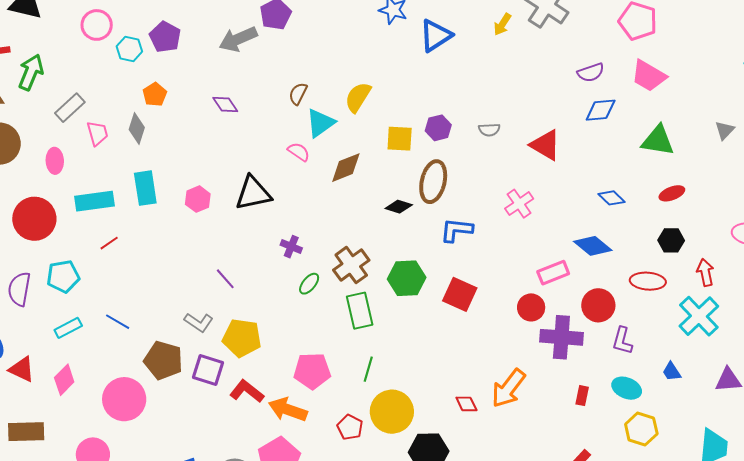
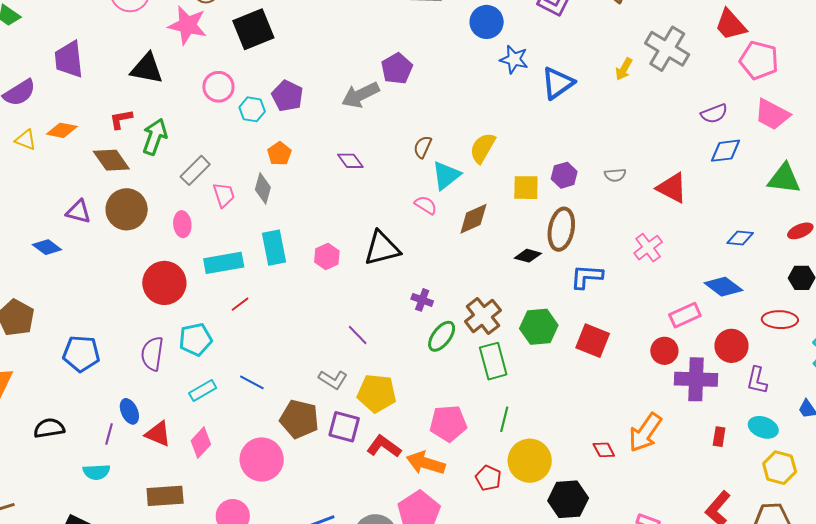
blue diamond: (612, 198) -> (740, 238), turned -36
green ellipse: (309, 284) -> (442, 336), size x1.4

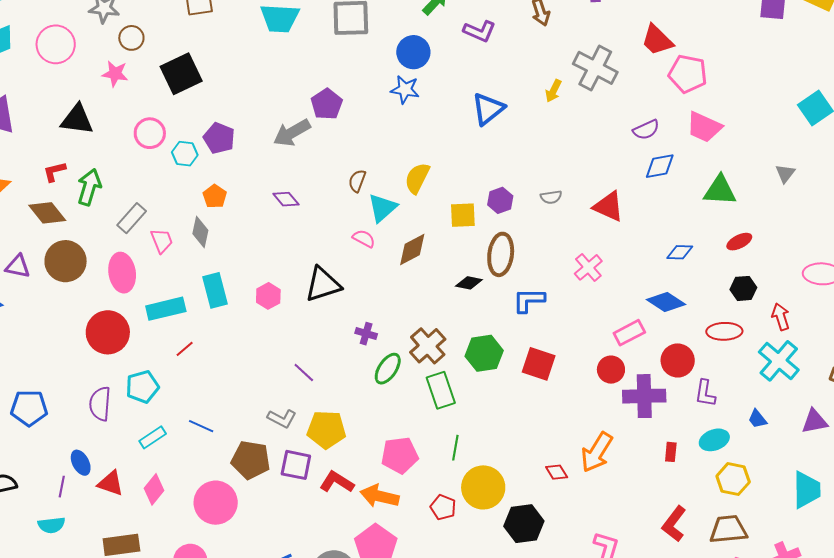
pink star: (187, 25) -> (115, 74), size x0.7
blue star: (514, 59) -> (405, 90), moved
pink ellipse: (182, 224) -> (122, 273), size x1.5
cyan ellipse: (763, 427) -> (714, 440), turned -36

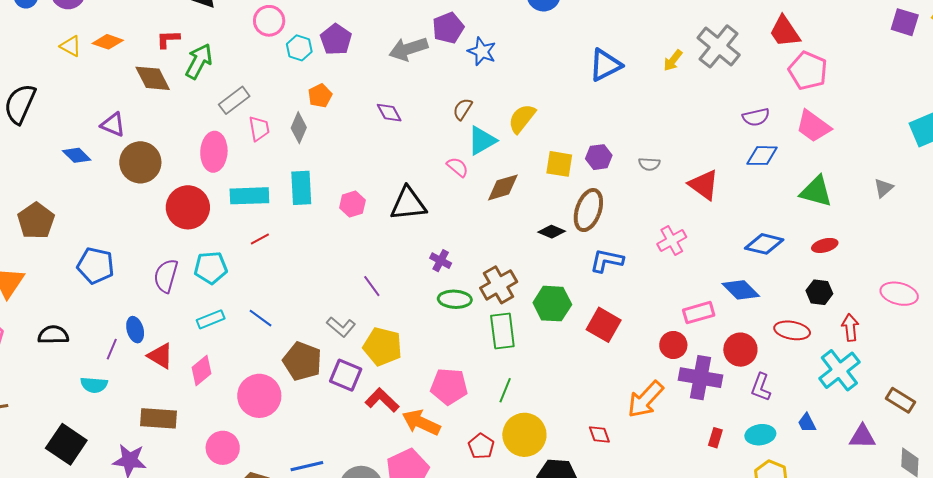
blue star: (405, 90) -> (482, 51), moved
blue diamond: (680, 252) -> (764, 244), size x1.4
brown circle: (66, 261) -> (140, 162), moved
green ellipse: (388, 369) -> (455, 299), turned 48
orange arrow: (597, 452) -> (645, 399), moved

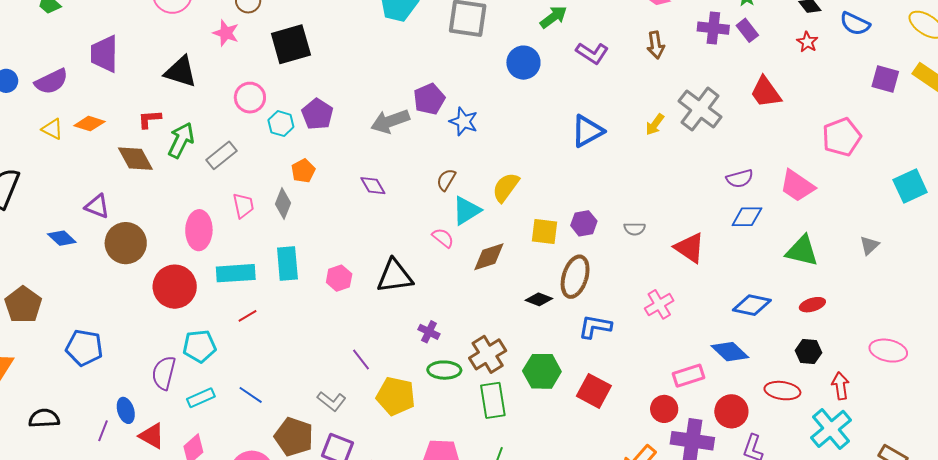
pink pentagon: (808, 71) -> (842, 137), moved, turned 30
gray rectangle: (234, 100) -> (221, 155), moved
purple semicircle: (166, 276) -> (164, 373), moved
yellow pentagon: (383, 347) -> (396, 396), moved

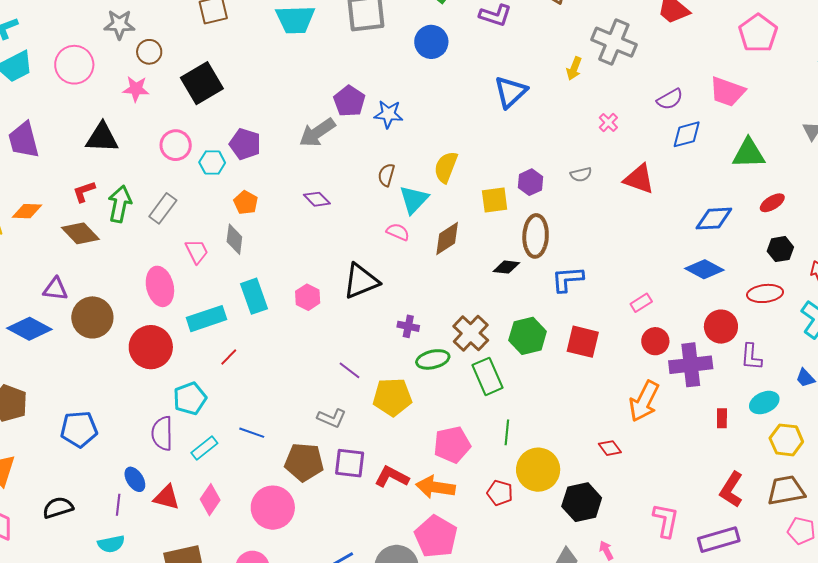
blue diamond: (62, 238) -> (29, 329), size x1.5
pink cross: (659, 304) -> (608, 122), moved, size x0.7
pink rectangle: (689, 376) -> (641, 303), moved, size x0.7

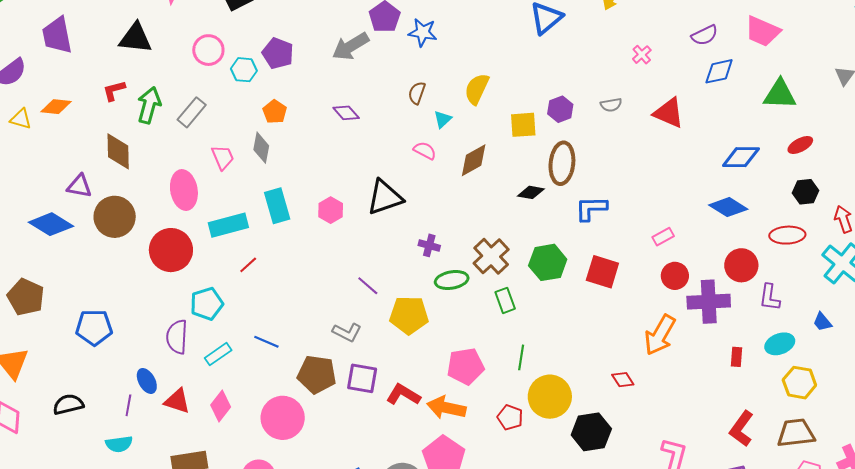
cyan triangle: (414, 200) -> (443, 119), size x0.6
brown diamond: (80, 233) -> (118, 151), moved, turned 39
green rectangle: (487, 376) -> (505, 300), size x0.7

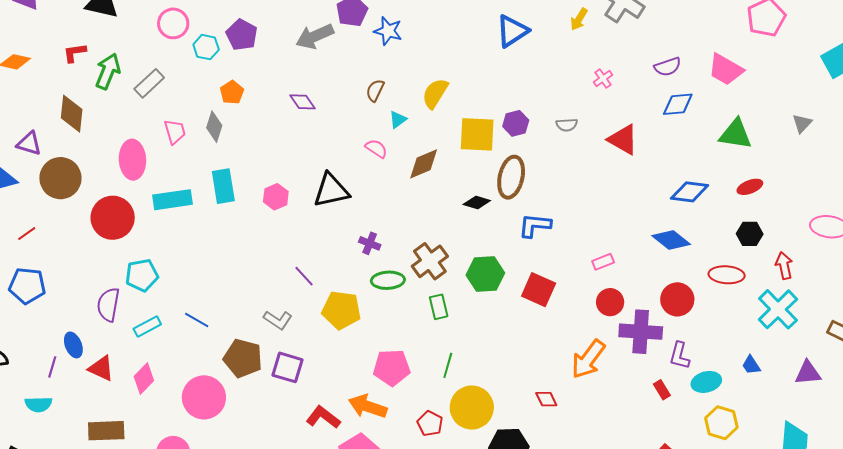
yellow square: (523, 125) -> (477, 134), size x1.4
red line: (248, 265) -> (27, 234), moved
purple L-shape: (770, 297) -> (680, 356), moved
red rectangle: (737, 357) -> (662, 390), turned -42
red L-shape: (403, 395) -> (323, 417), moved

